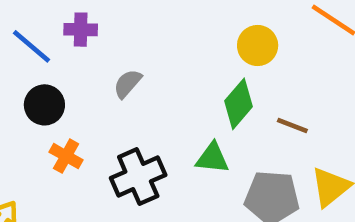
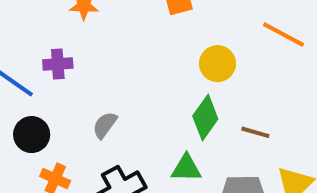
gray semicircle: (128, 84) -> (105, 125), moved

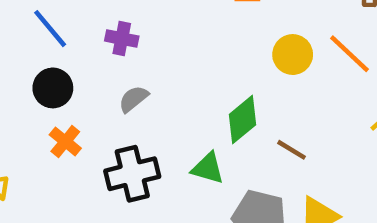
purple cross: (58, 64) -> (122, 39), moved
yellow circle: (218, 64) -> (293, 55), moved

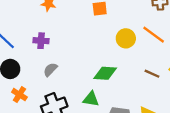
green diamond: (243, 120) -> (105, 73), turned 50
brown line: (292, 150) -> (152, 74), moved

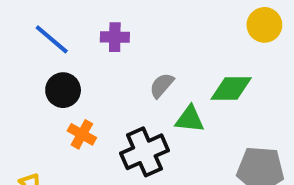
gray semicircle: (50, 70) -> (162, 85), moved
green triangle: (91, 99) -> (190, 119), moved

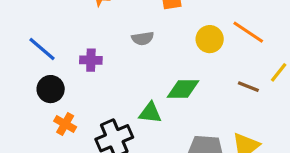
purple cross: (115, 37) -> (91, 60), moved
gray semicircle: (162, 85) -> (143, 38), moved, turned -140

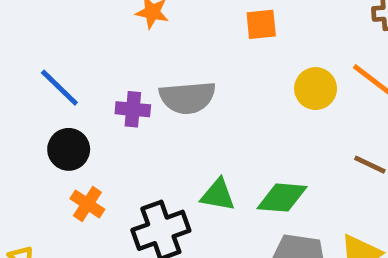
gray semicircle: (143, 38) -> (187, 98), moved, size x1.6
green diamond: (183, 89) -> (282, 198), moved

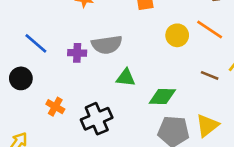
black circle: (69, 149) -> (21, 78), moved
green triangle: (218, 195) -> (126, 78), moved

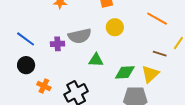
yellow circle: (177, 35) -> (115, 27), moved
black circle: (21, 78) -> (26, 65), moved
yellow triangle: (207, 125) -> (150, 74), moved

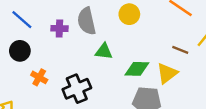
gray semicircle: (80, 36) -> (87, 21), turned 85

